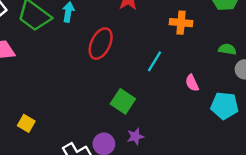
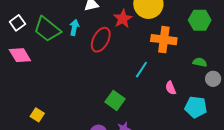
orange cross: (181, 23) -> (164, 40), size x1.4
red ellipse: (101, 44) -> (101, 40), moved

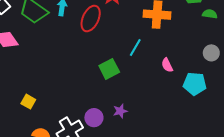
green semicircle: (200, 62) -> (210, 14), moved
green square: (115, 100) -> (109, 69), moved, turned 30

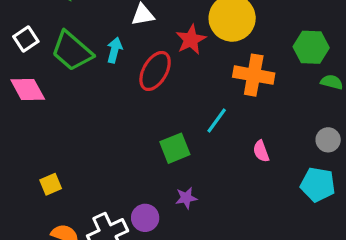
cyan pentagon: (195, 84) -> (318, 185), moved
yellow square: (28, 102) -> (51, 184), turned 32
purple star: (120, 111) -> (186, 198), moved

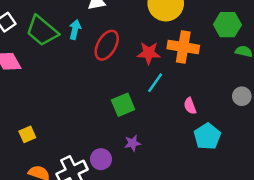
red star: (191, 40) -> (149, 53), moved, turned 30
cyan pentagon: (318, 185) -> (207, 136), moved, turned 30

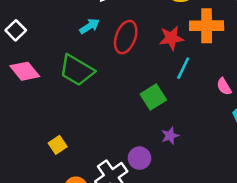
cyan arrow: (75, 29) -> (90, 26), turned 54
green trapezoid: (42, 31) -> (77, 70), moved

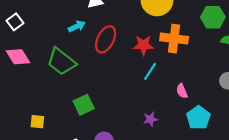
green square: (153, 97) -> (84, 105), moved
purple star: (170, 136) -> (150, 119), moved
yellow square: (58, 145) -> (37, 122), turned 32

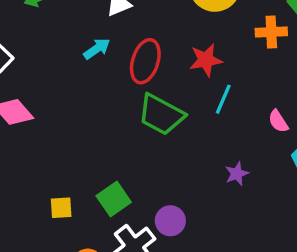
orange cross: (174, 39) -> (271, 32), moved, size x0.7
green trapezoid: (61, 62) -> (161, 115), moved
green square: (84, 105) -> (114, 199), moved

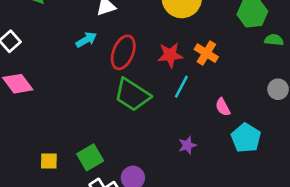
orange cross: (271, 32) -> (206, 53), moved, turned 30

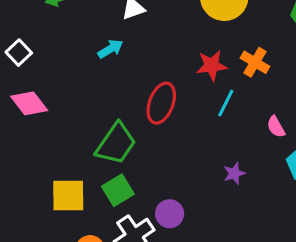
red ellipse: (123, 52) -> (161, 103), moved
green trapezoid: (132, 95) -> (116, 144), moved, turned -87
yellow square: (49, 161) -> (68, 196), size x1.6

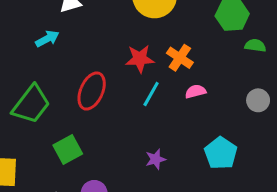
pink semicircle: (276, 127) -> (196, 91), moved, turned 102
green trapezoid: (116, 144) -> (31, 104), moved
green square: (118, 190) -> (68, 149), moved

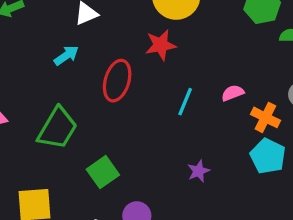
orange cross: (180, 58) -> (265, 117), moved
red star: (140, 59) -> (161, 45), moved
red ellipse: (92, 91) -> (117, 81), moved

